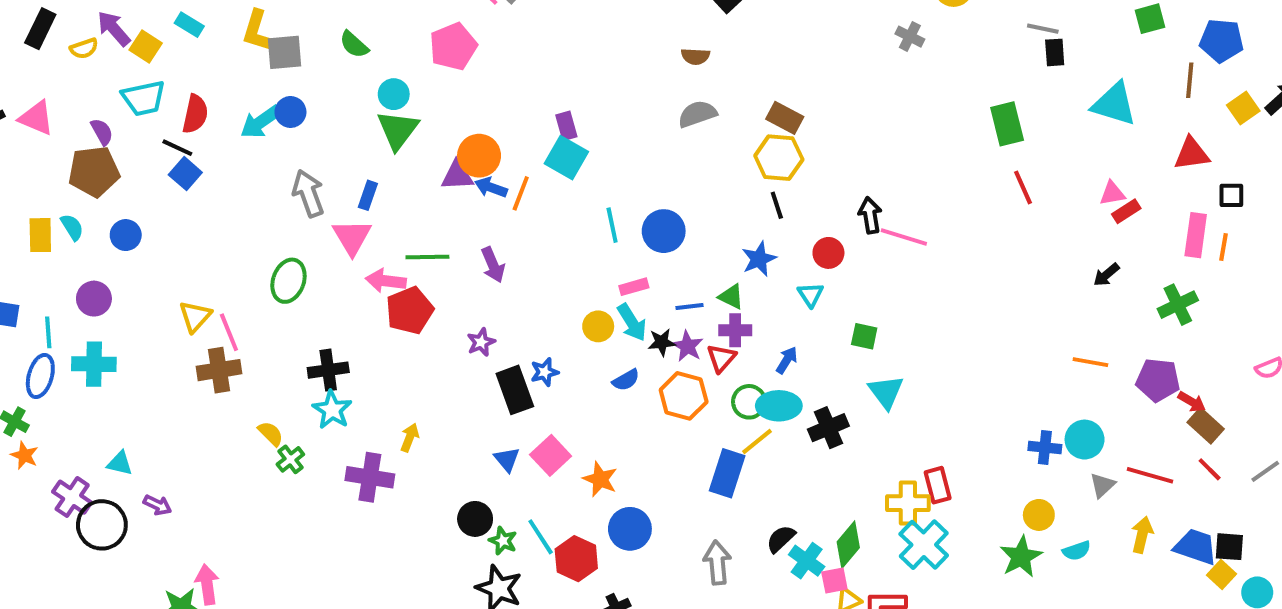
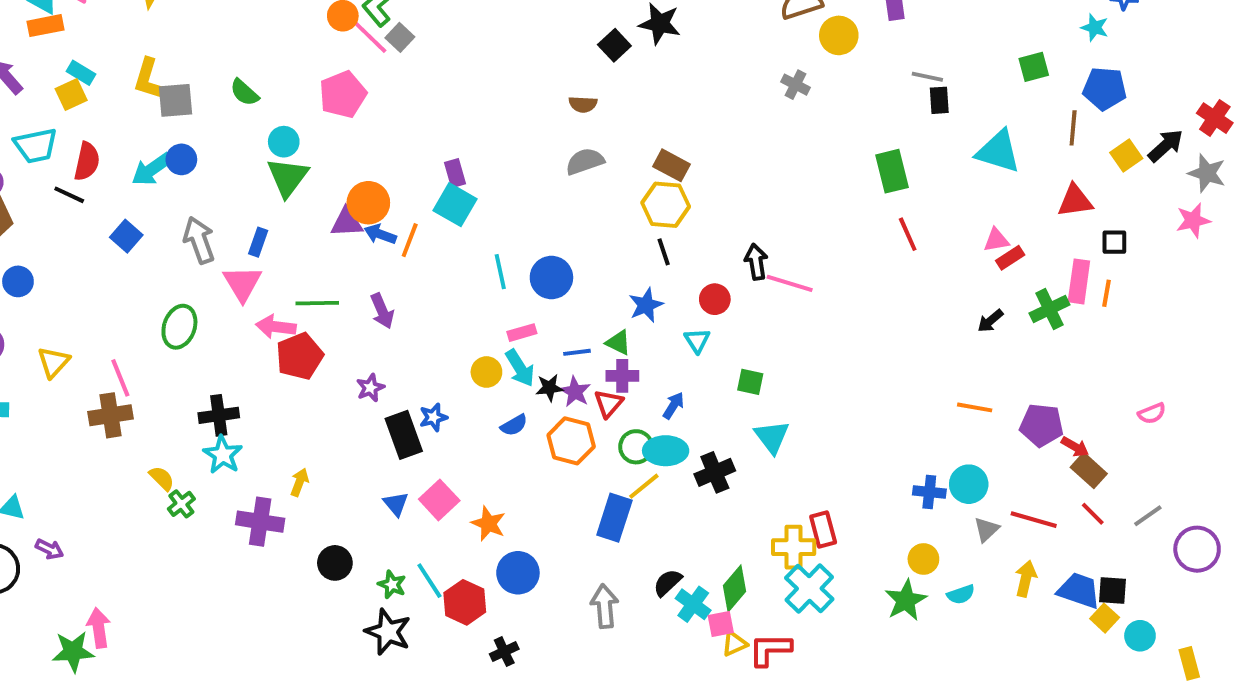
yellow square: (146, 46) -> (71, 94), moved, turned 32
blue square: (185, 174) -> (126, 236), moved
green cross: (1178, 305) -> (1049, 309), moved
yellow triangle: (195, 316) -> (53, 362), moved
black circle: (475, 519) -> (335, 563), moved

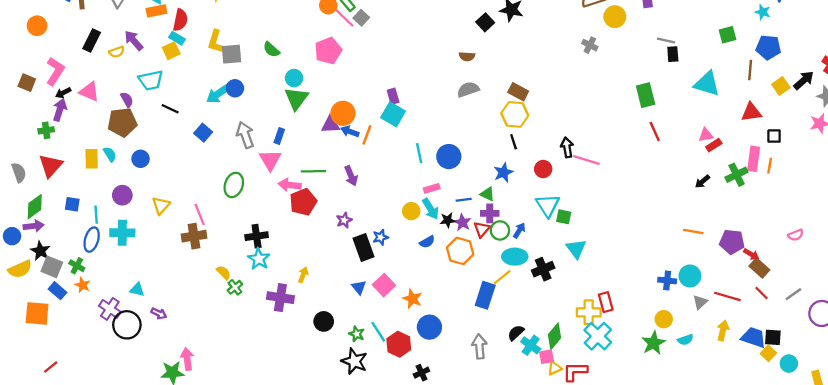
red semicircle: (87, 161) -> (180, 20), moved
cyan triangle: (697, 340) -> (548, 205), moved, size x1.6
green circle: (636, 447) -> (500, 230), moved

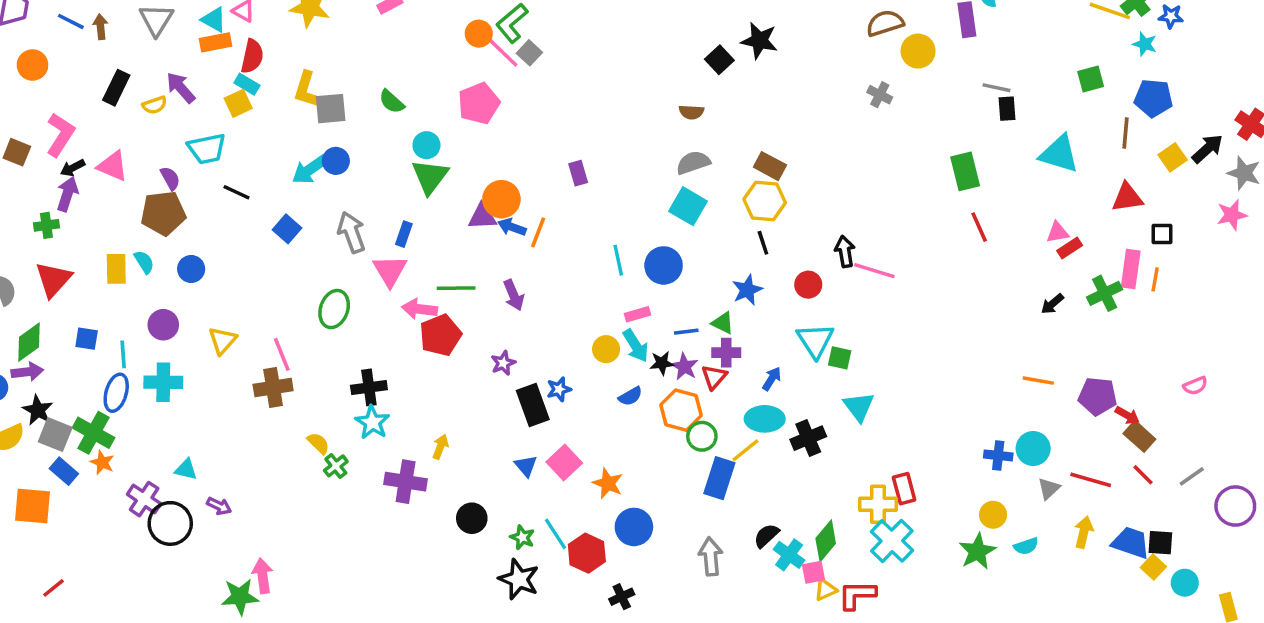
cyan square: (393, 114) -> (688, 206), moved
green circle: (500, 230) -> (702, 436), moved
green cross: (77, 266) -> (94, 433), size x1.6

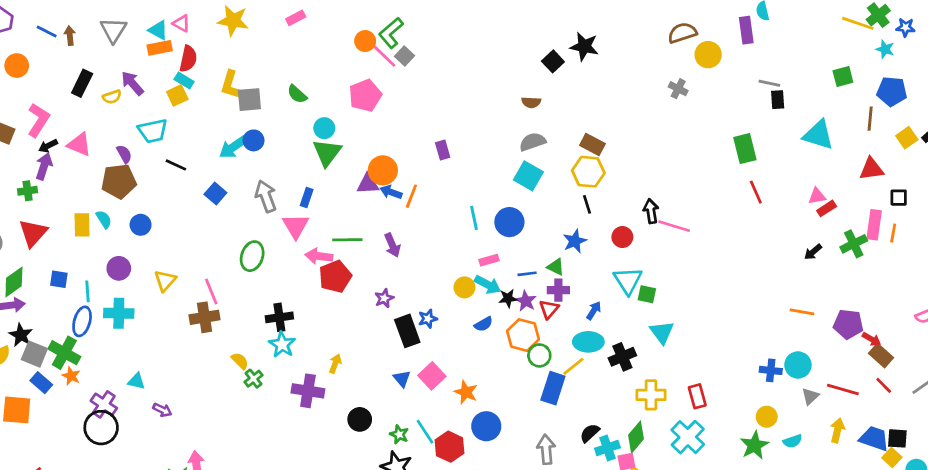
cyan arrow: (636, 346) -> (488, 285), turned -30
yellow cross: (878, 504) -> (651, 395), moved
black circle: (170, 523) -> (101, 428), moved
cyan cross: (789, 555) -> (607, 448), turned 35

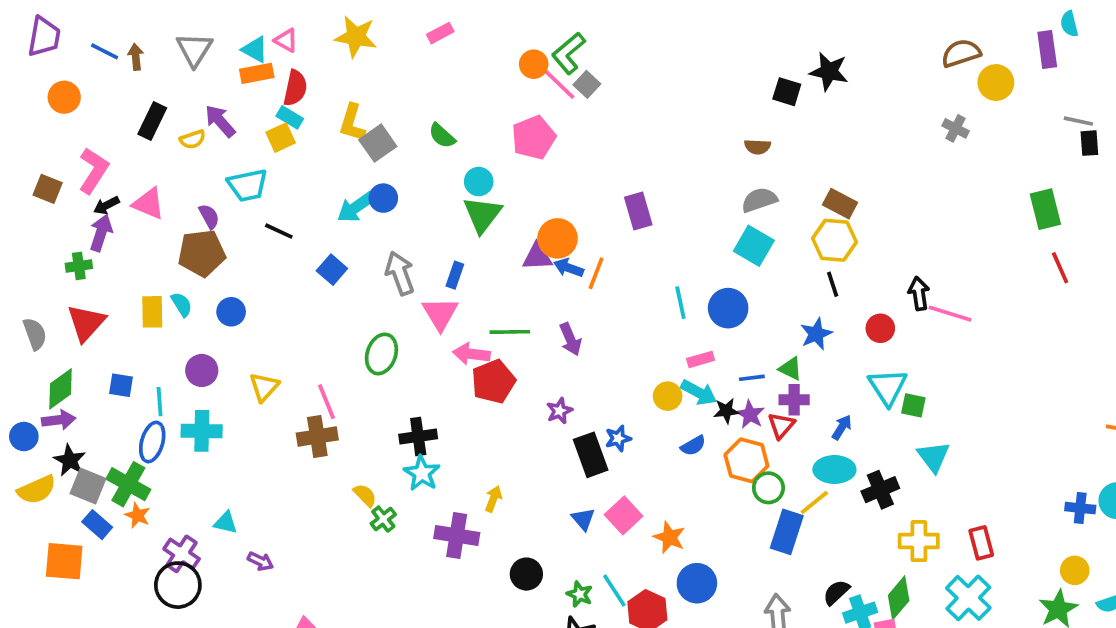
black square: (553, 61) -> (787, 92), turned -30
gray square: (249, 100) -> (378, 143), turned -30
purple rectangle: (443, 150) -> (638, 211), size x1.4

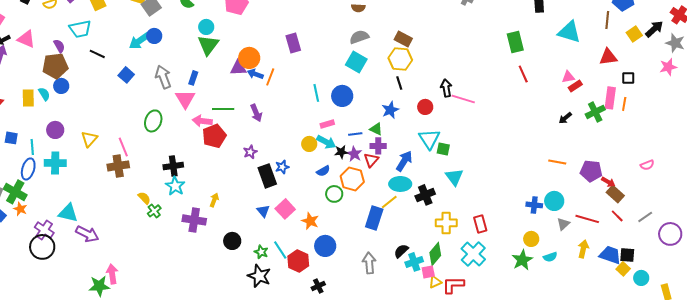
blue circle: (231, 312) -> (61, 86), moved
blue arrow: (842, 427) -> (404, 161), size x1.5
green circle: (768, 488) -> (334, 194), moved
cyan triangle: (226, 523) -> (68, 213), size x1.5
purple arrow: (260, 561) -> (87, 234), size x1.6

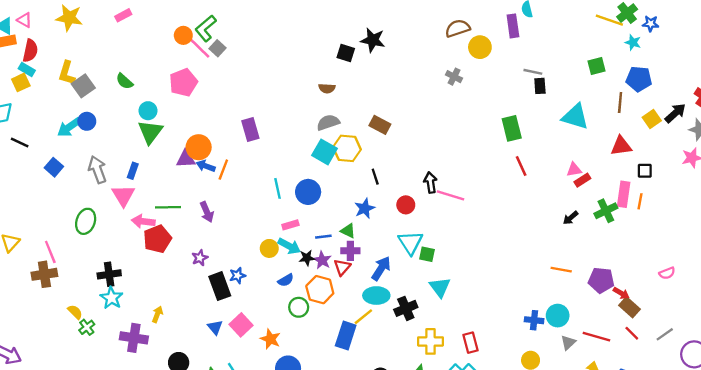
yellow hexagon: (400, 59) -> (347, 148), moved

